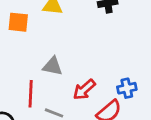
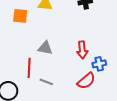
red arrow: (84, 90) -> (82, 50), moved, turned -54

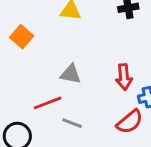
orange square: (20, 16) -> (22, 37), moved, turned 35
red line: (29, 68) -> (48, 103), turned 66

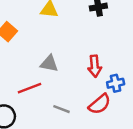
gray line: (72, 123) -> (61, 109), moved

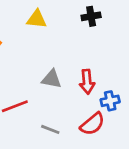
gray triangle: (49, 64) -> (52, 79), moved

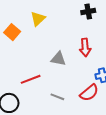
yellow triangle: (37, 19) -> (38, 19), moved, turned -49
red arrow: (87, 82) -> (85, 47), moved

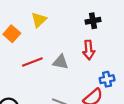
black cross: (88, 11) -> (93, 21), moved
red line: (31, 79) -> (32, 62), moved

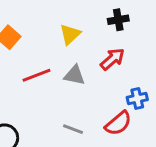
yellow triangle: (39, 20) -> (70, 34), moved
red arrow: (89, 50) -> (112, 59), turned -126

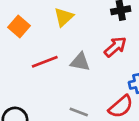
yellow triangle: (70, 34) -> (64, 17), moved

